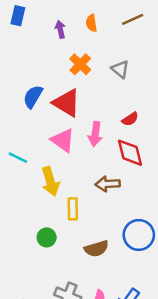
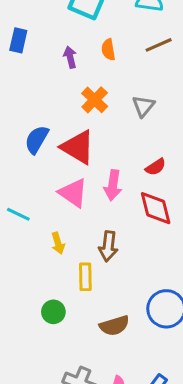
gray triangle: (120, 69) -> (143, 106), turned 30
yellow arrow: (50, 181) -> (58, 243), size x0.6
brown arrow: (108, 184) -> (108, 246), moved, turned -80

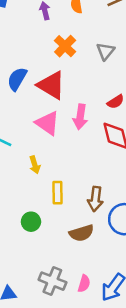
brown arrow: (108, 246) -> (95, 199), moved

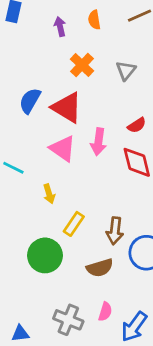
yellow rectangle: (58, 193) -> (74, 224), turned 35
green circle: (31, 222) -> (45, 255), size x1.6
pink semicircle: (84, 284) -> (105, 312), moved

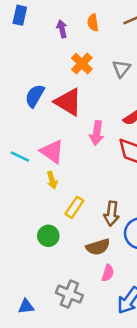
pink triangle: (63, 149) -> (52, 152), moved
green circle: (45, 255) -> (48, 236), size x0.7
pink semicircle: (105, 312) -> (108, 273), moved

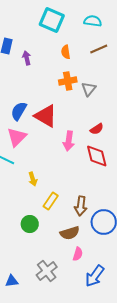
purple arrow: (62, 29) -> (27, 58), moved
orange cross: (82, 64) -> (68, 81), moved, turned 36
pink triangle: (52, 152) -> (17, 137), moved, turned 40
gray cross: (69, 294) -> (47, 271), turned 30

